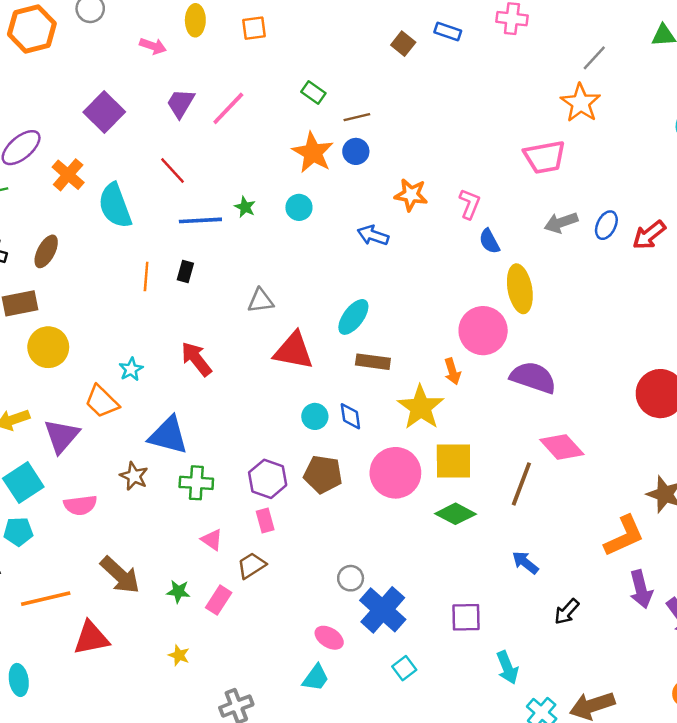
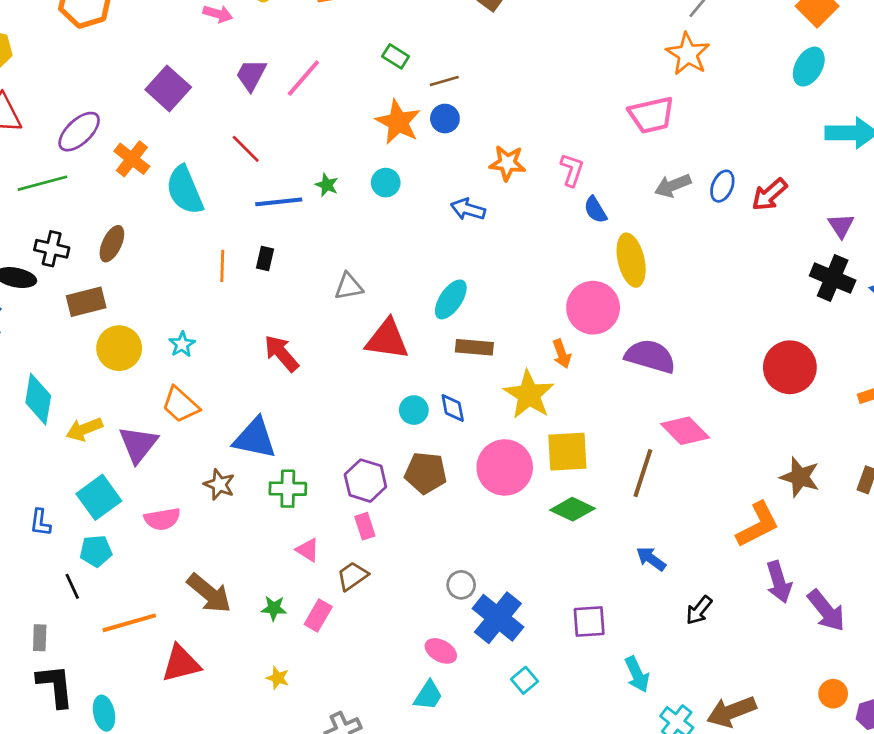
cyan star: (131, 369) -> (182, 344), moved

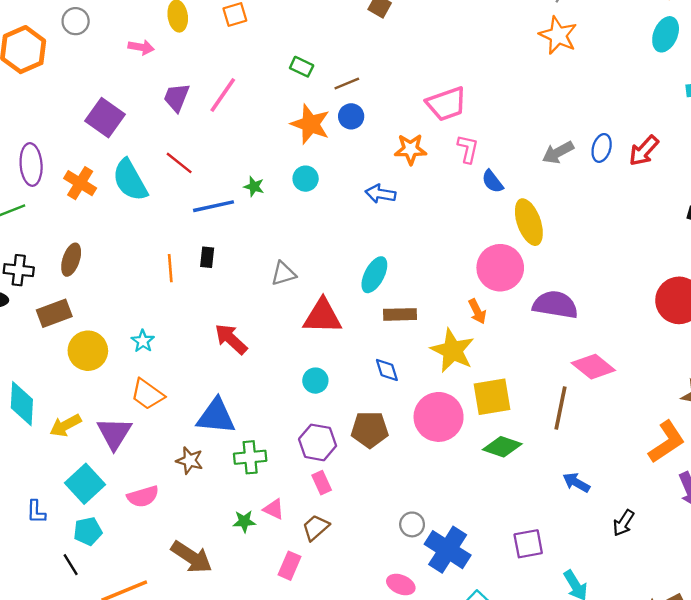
pink trapezoid: (651, 115) -> (446, 104), moved
purple ellipse: (79, 132) -> (31, 164), turned -45
cyan semicircle: (185, 190) -> (130, 180), moved
cyan circle: (414, 410) -> (315, 381), moved
green star: (274, 608) -> (244, 521), moved

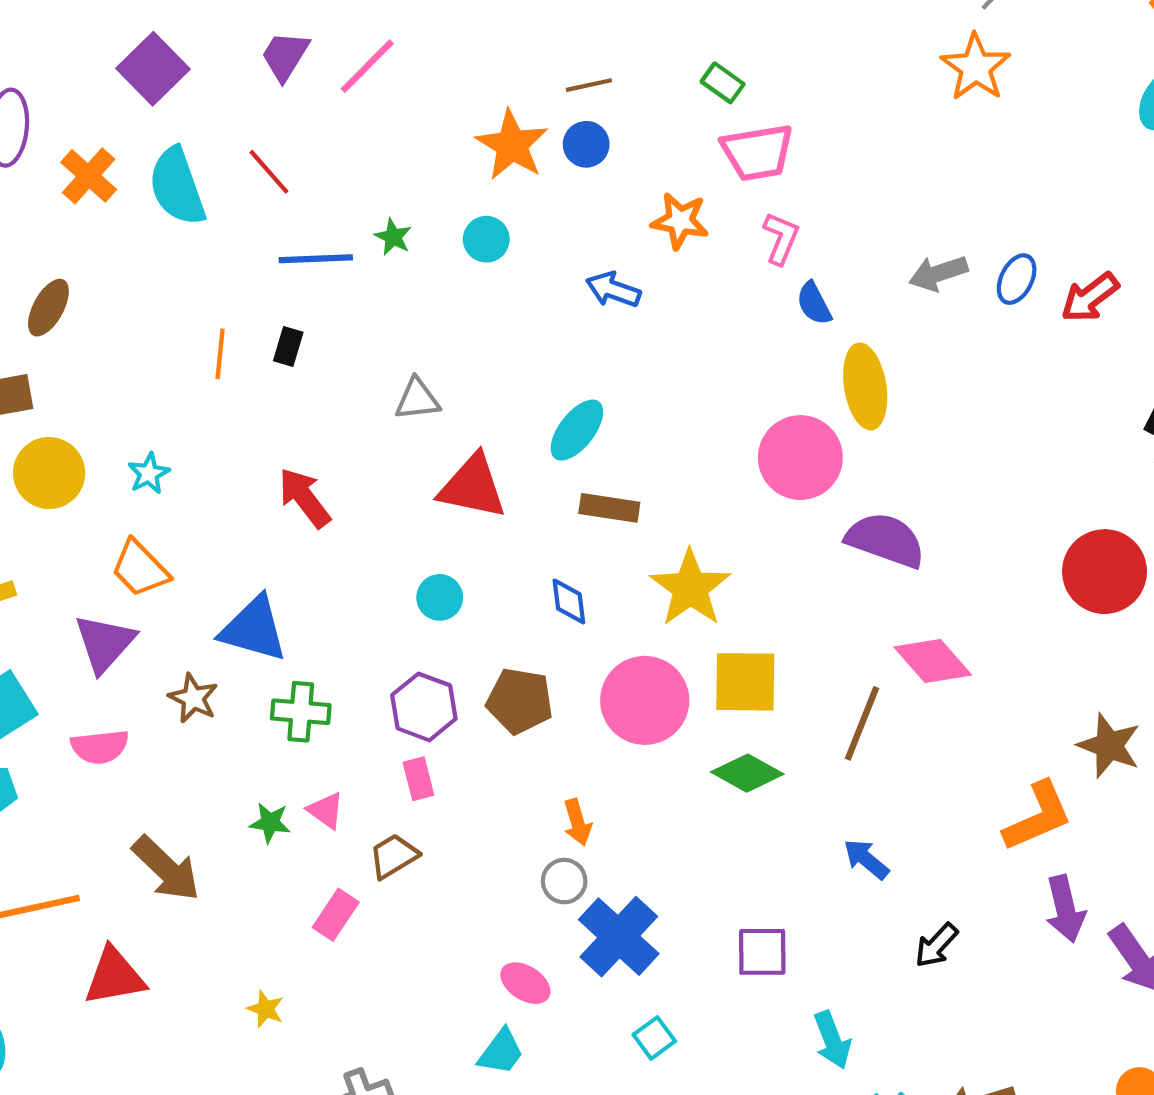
green rectangle: (302, 67) -> (723, 83), moved
orange arrow: (477, 311) -> (578, 822), moved
purple triangle: (114, 433) -> (105, 643), moved

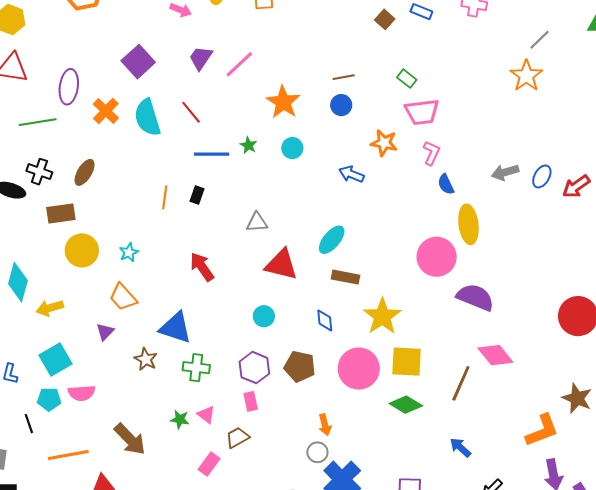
orange star: (512, 145) -> (283, 102), moved
purple triangle: (105, 643) -> (105, 332), size x0.6
pink semicircle: (100, 747) -> (82, 393), moved

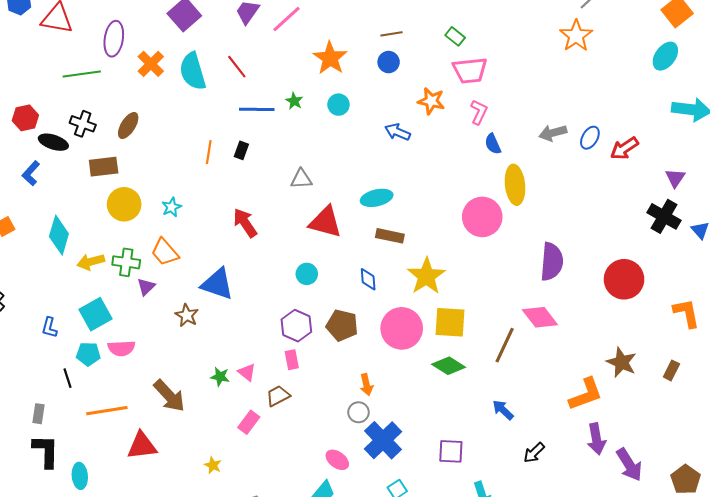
cyan ellipse: (332, 240) -> (377, 198), turned 36
purple semicircle: (475, 297) -> (552, 262), moved, turned 72
green cross: (196, 368) -> (126, 262), moved

